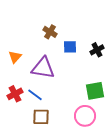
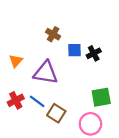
black cross: (97, 50) -> (94, 53), moved
brown square: (41, 117) -> (56, 113), moved, turned 30

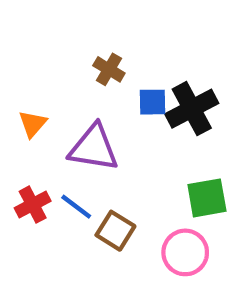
black cross: (94, 53) -> (192, 109), size x1.6

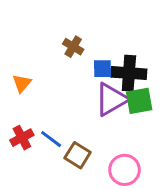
black cross: (192, 109) -> (129, 73), turned 32
purple triangle: (94, 148) -> (111, 99), moved, turned -39
green square: (207, 198) -> (139, 101), moved

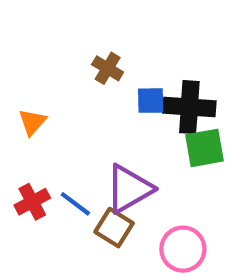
purple triangle: (111, 99) -> (129, 189), moved

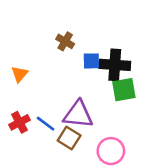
purple triangle: (129, 189) -> (78, 114), turned 36

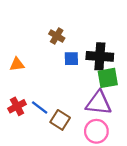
blue square: (91, 61) -> (71, 59), moved
orange triangle: (19, 74) -> (17, 64), turned 42
purple triangle: (78, 114) -> (99, 103), moved

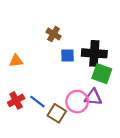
green square: (108, 78) -> (102, 74), turned 30
purple triangle: (99, 103) -> (93, 97), size x0.7
pink circle: (96, 131) -> (77, 102), moved

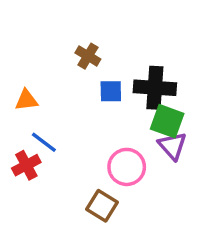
purple triangle: (93, 97) -> (172, 146), moved, turned 42
blue line: (37, 102) -> (44, 142), moved
brown square: (57, 113) -> (102, 206), moved

